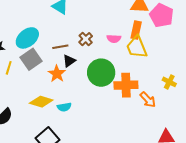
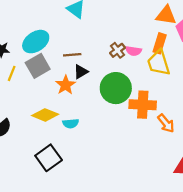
brown cross: (86, 39) -> (117, 50), moved

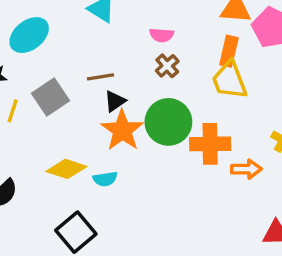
cyan ellipse: (36, 42) -> (29, 35), moved
pink semicircle: (134, 51) -> (162, 35), moved
orange star: (66, 85) -> (122, 130), moved, size x1.4
orange arrow: (166, 123) -> (246, 169), turned -48

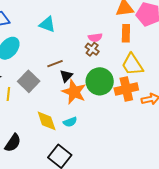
pink semicircle: (162, 35) -> (95, 37), moved
yellow trapezoid: (229, 80) -> (132, 65), moved
yellow diamond: (66, 169) -> (47, 121), turned 65

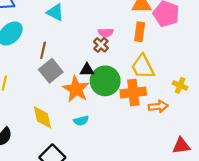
brown line: (55, 64) -> (43, 50), moved, turned -63
black triangle: (66, 76) -> (87, 70), moved, turned 40
gray square: (29, 81) -> (51, 71), moved
cyan semicircle: (70, 122) -> (81, 121), moved

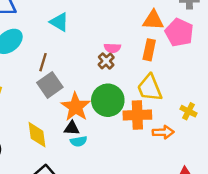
black triangle: (87, 70) -> (72, 128), moved

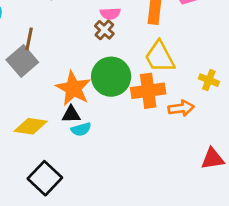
gray square: (50, 85) -> (22, 61), moved
yellow diamond: (37, 135) -> (31, 126), turned -68

